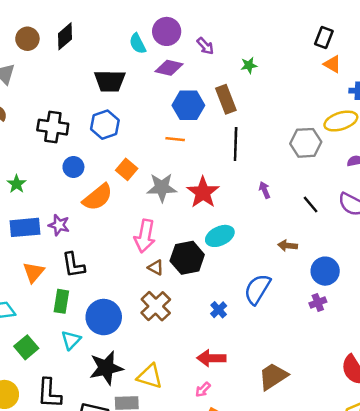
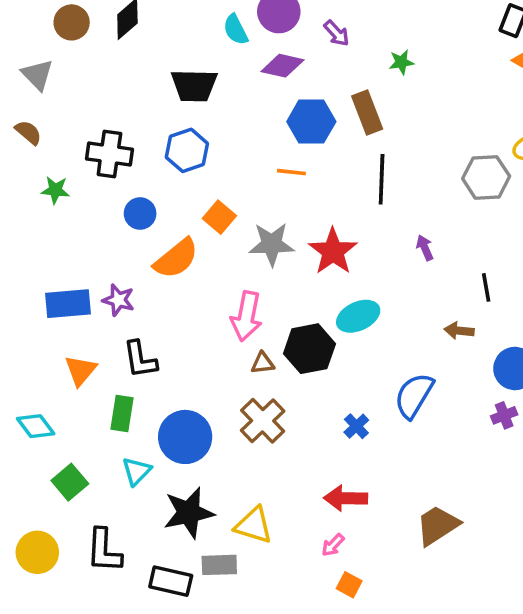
green star: (17, 184) -> (55, 190), moved, turned -30
black line: (311, 204) -> (486, 287), moved, turned 30
brown triangle: (156, 267) -> (263, 363), turned -35

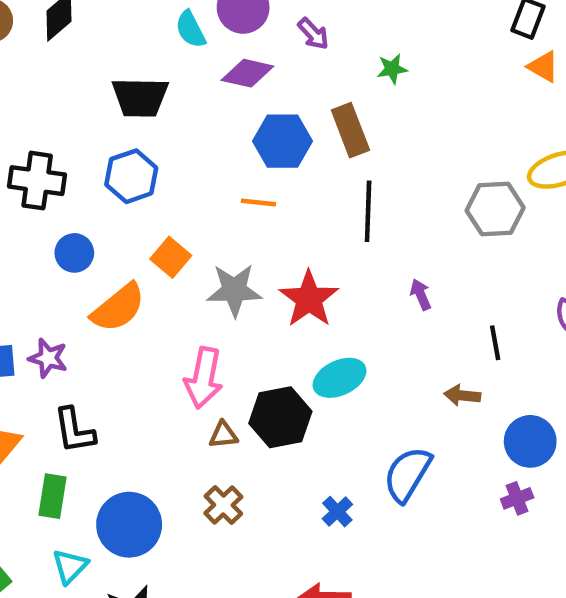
brown cross: (263, 421) -> (223, 505), size x0.7

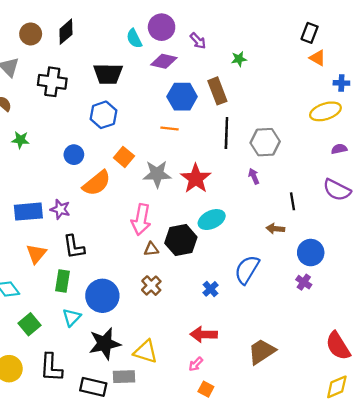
black cross: (37, 181) -> (52, 82), moved
gray hexagon: (495, 209) -> (265, 142), moved
purple cross: (517, 498) -> (304, 282), turned -35

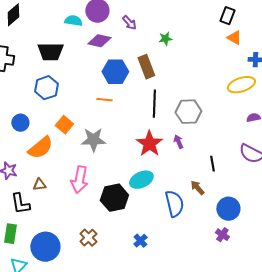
cyan semicircle: (134, 39) -> (73, 21), turned 126
red star: (196, 179) -> (149, 144), moved
brown arrow: (275, 229) -> (197, 188), turned 42
brown triangle: (151, 249) -> (39, 185), moved
blue semicircle: (247, 270) -> (174, 204), moved, turned 136

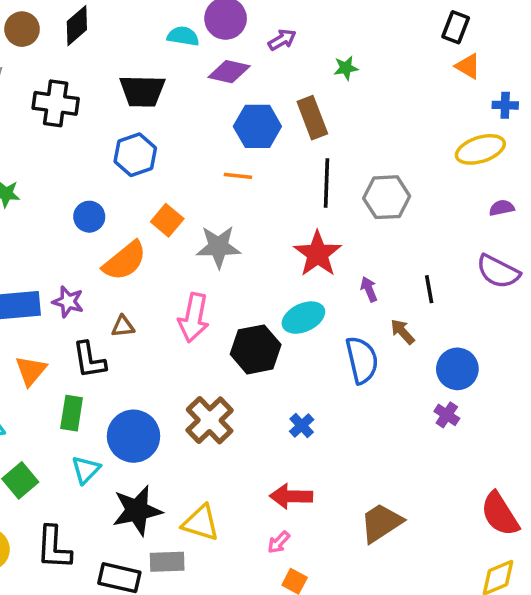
purple arrow: (129, 23) -> (282, 40), turned -77
purple arrow: (178, 142) -> (369, 289), moved
brown cross: (88, 238) -> (210, 420), size x1.5

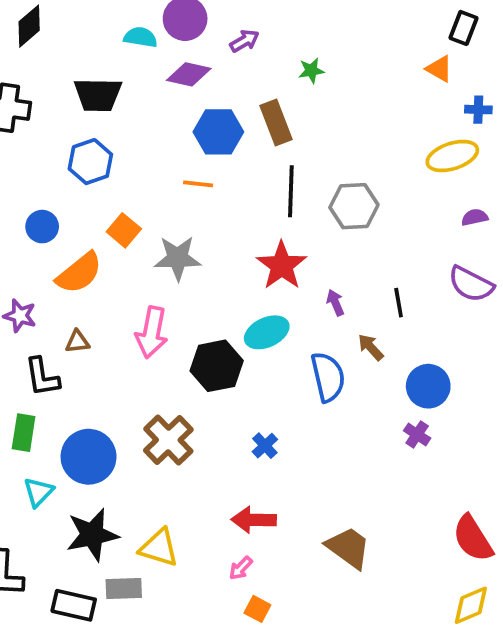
black rectangle: (456, 27) -> (463, 28), moved
brown trapezoid: (381, 523) -> (348, 548), turned 69

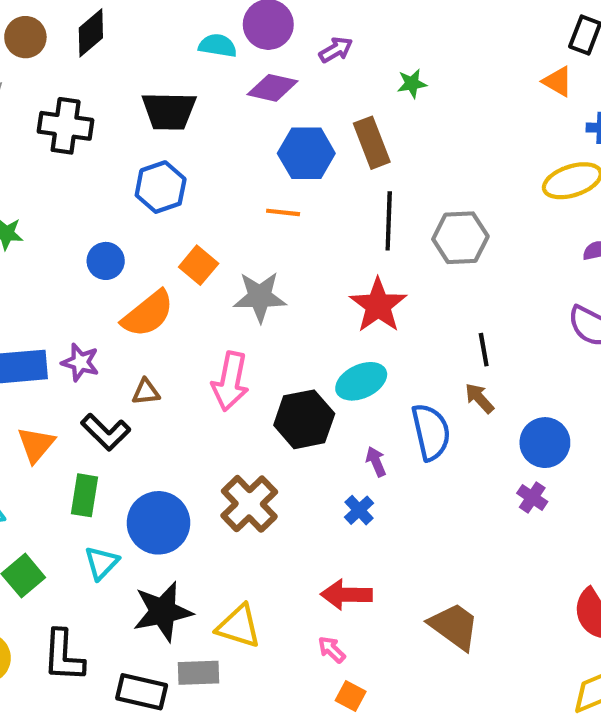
purple arrow: (335, 303) -> (376, 462), moved
black line: (399, 303) -> (484, 350), moved
black L-shape: (42, 377) -> (106, 432), turned -36
pink arrow: (241, 568) -> (332, 650), turned 90

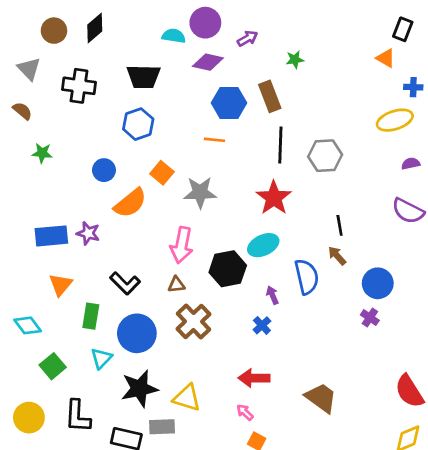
brown triangle: (146, 392) -> (176, 285), moved
black L-shape: (106, 432) -> (125, 283), moved

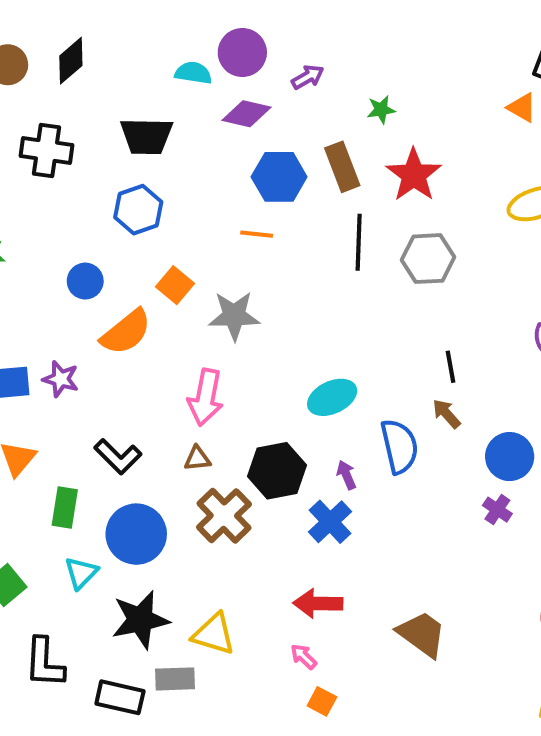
red star: (274, 198) -> (414, 175), moved
black hexagon: (228, 269) -> (277, 471), moved
blue cross: (262, 325) -> (330, 522), size x1.5

